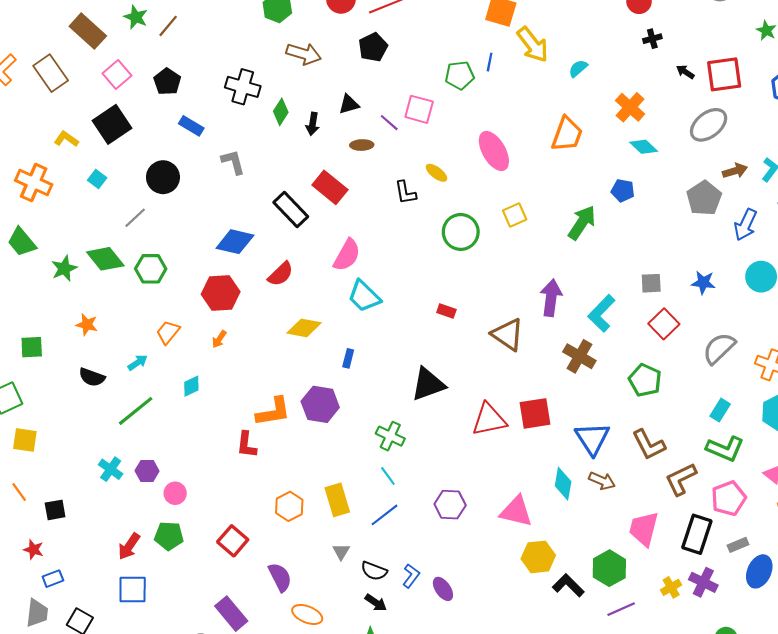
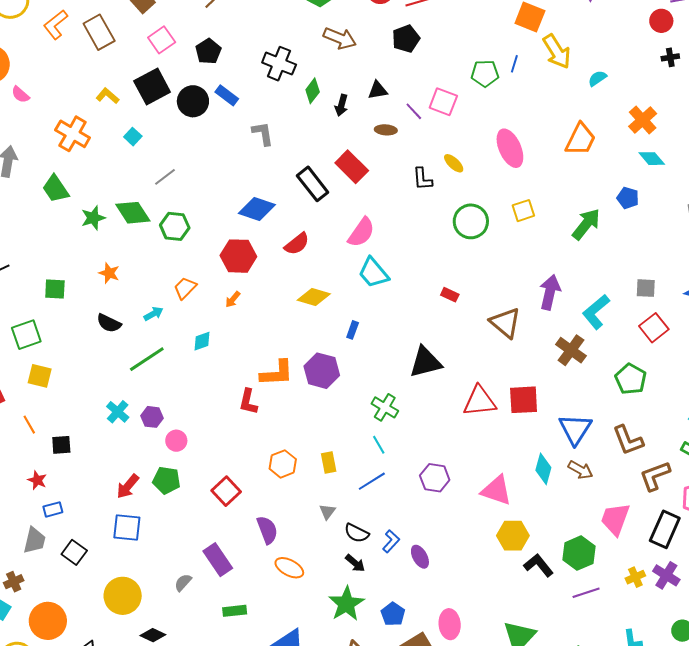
black circle: (163, 177) -> (193, 101), moved
yellow rectangle: (337, 500) -> (329, 462), size x0.7

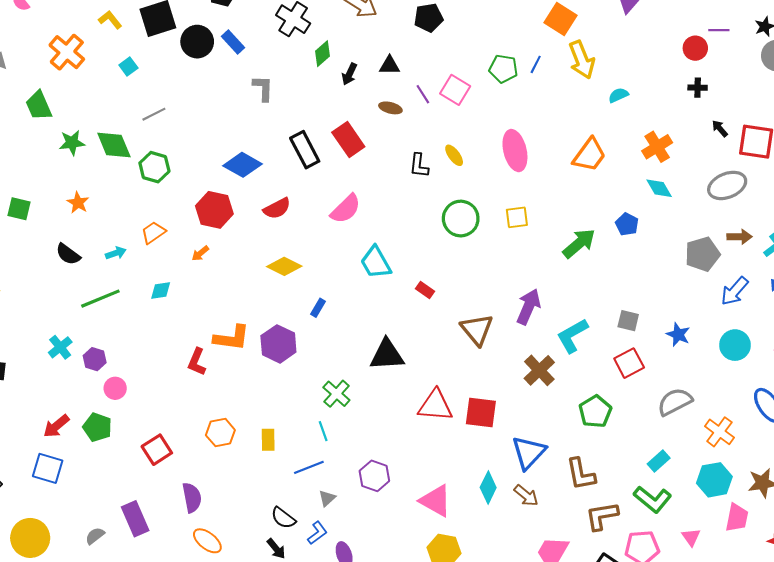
cyan trapezoid: (373, 273) -> (376, 262), moved
gray triangle: (327, 512) -> (327, 498), moved

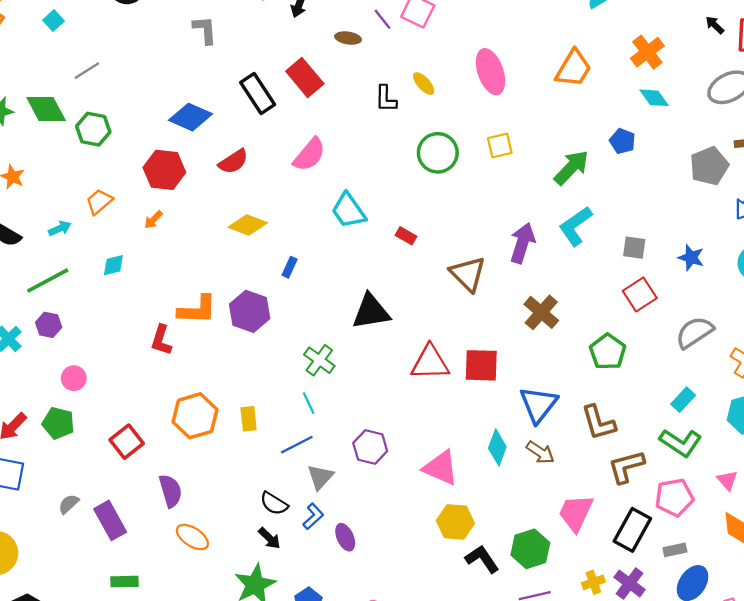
cyan L-shape: (572, 336) -> (575, 226), moved
purple hexagon: (95, 359) -> (49, 325), moved
orange hexagon: (220, 433) -> (195, 416), size x1.4
gray triangle: (327, 498) -> (320, 477), size x1.4
gray semicircle: (95, 536) -> (69, 504), moved

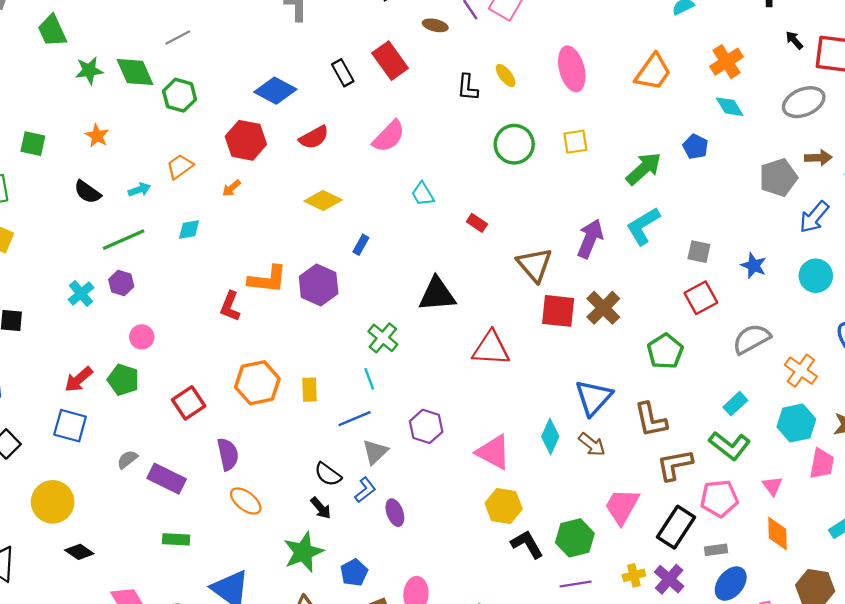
black rectangle: (258, 93) -> (343, 73), size x0.7
cyan trapezoid: (348, 211) -> (423, 194), size x0.7
red square: (481, 365) -> (558, 311), moved
purple rectangle: (110, 520) -> (167, 479), turned -39

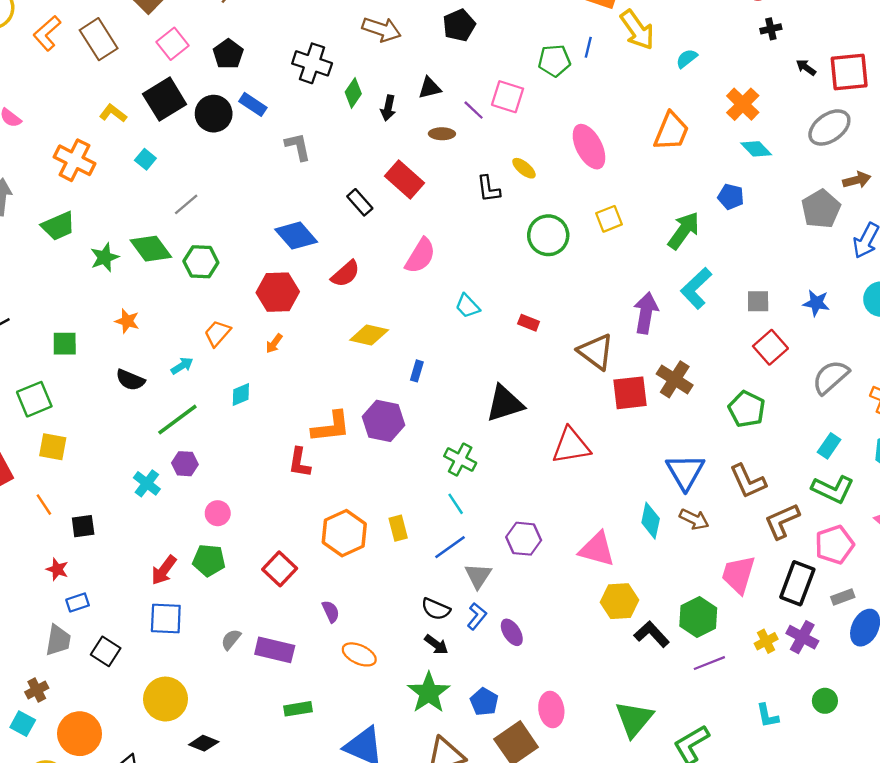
green trapezoid: (52, 31) -> (58, 226), turned -76
blue diamond: (275, 91) -> (296, 236), turned 33
purple semicircle: (228, 454) -> (331, 612), size x0.7

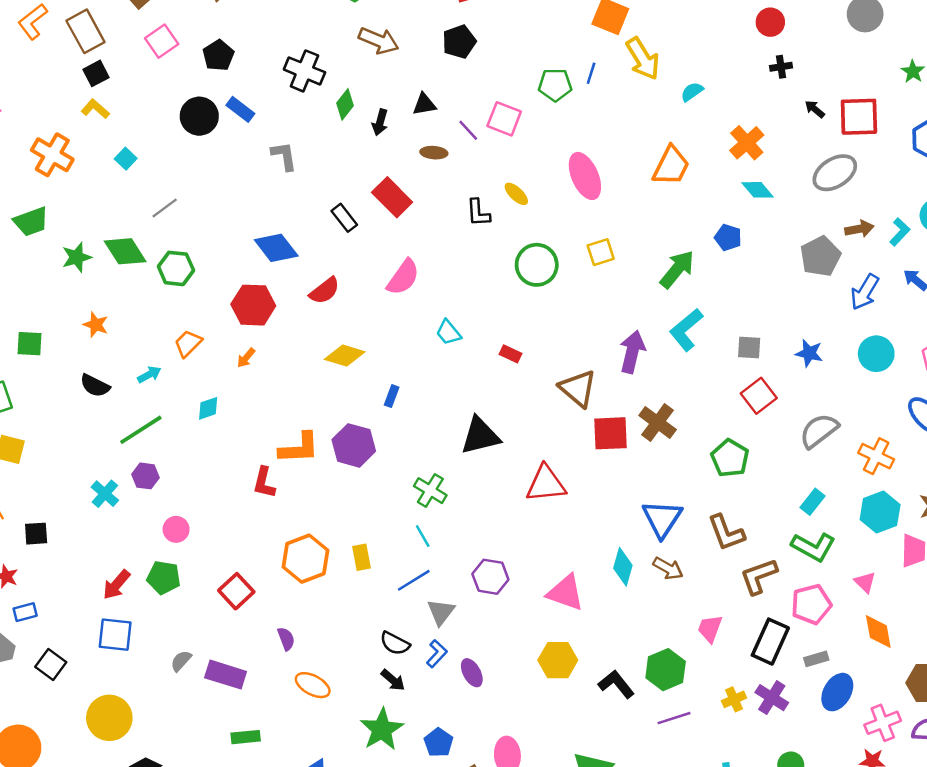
black square: (165, 99) -> (96, 73), moved, size x0.6
pink trapezoid: (738, 575) -> (710, 629), size x0.7
yellow hexagon: (619, 601) -> (558, 660), moved

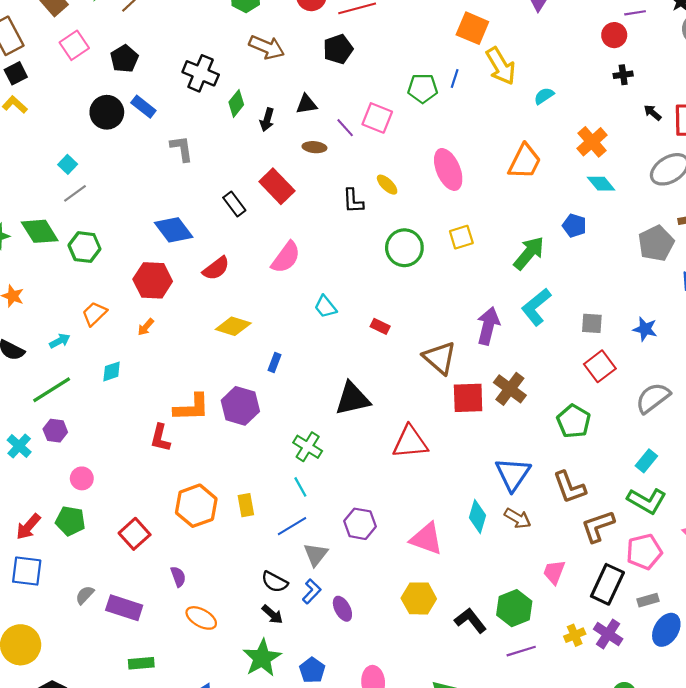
cyan square: (126, 159) -> (68, 164), moved

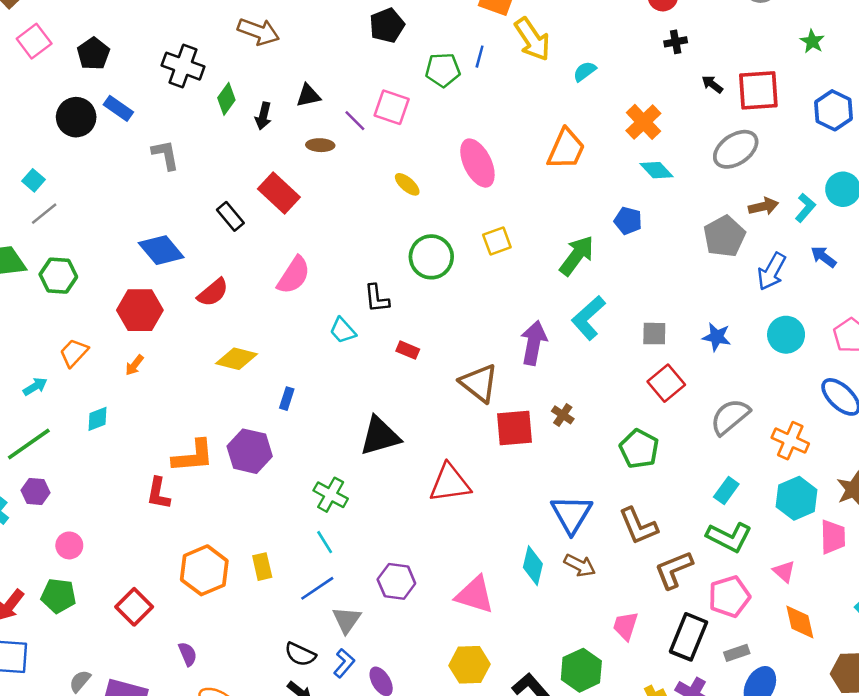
black pentagon: (338, 49) -> (387, 25), moved
black L-shape: (353, 201) -> (377, 298), moved
brown cross: (510, 389) -> (563, 415), size x0.6

